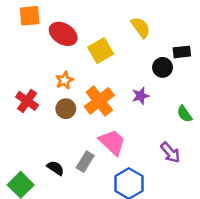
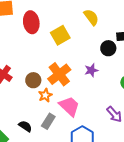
red ellipse: (63, 34) -> (31, 22), turned 50
orange star: (64, 80) -> (45, 95), moved

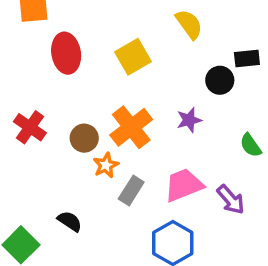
red ellipse: (31, 22) -> (66, 53), moved
pink trapezoid: (69, 106) -> (184, 185), moved, turned -65
gray rectangle: (48, 121) -> (131, 191), moved

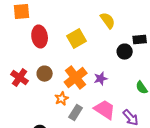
purple star: (189, 120) -> (101, 79), moved
brown circle: (84, 138) -> (45, 74), moved
pink trapezoid: (184, 185) -> (105, 110), turned 55

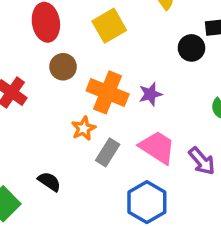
brown circle: (45, 74) -> (63, 67), moved
orange cross: (76, 78) -> (108, 92), turned -30

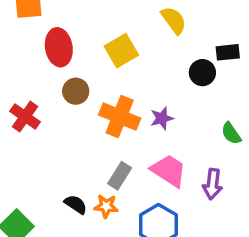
orange star: (84, 128) -> (106, 206), moved, turned 30
purple arrow: (202, 161) -> (213, 184), turned 48
black semicircle: (49, 182) -> (76, 204), moved

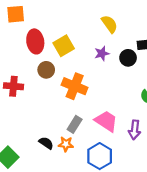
yellow square: (121, 51) -> (64, 46), moved
red cross: (25, 117) -> (13, 86), turned -30
purple star: (162, 118) -> (102, 53), moved

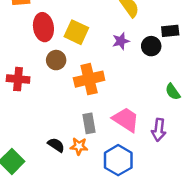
yellow square: (64, 46) -> (76, 32), turned -35
orange cross: (75, 86) -> (89, 79), turned -35
gray rectangle: (75, 124) -> (89, 123), turned -42

